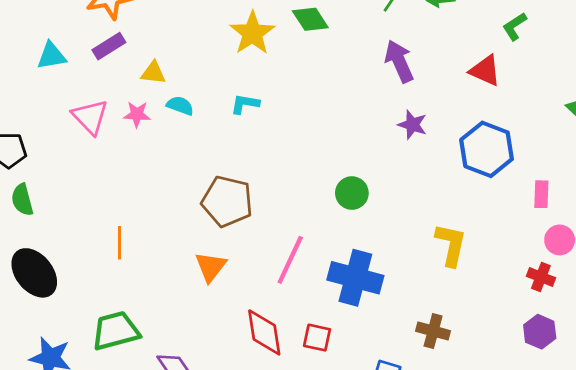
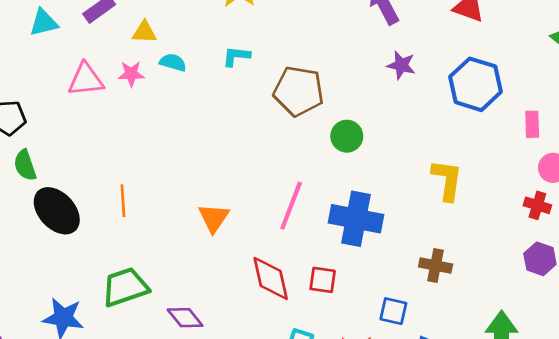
pink triangle: (90, 117) -> (86, 80), turned -48
brown pentagon: (227, 201) -> (299, 91), moved
black ellipse: (34, 273) -> (57, 211), moved

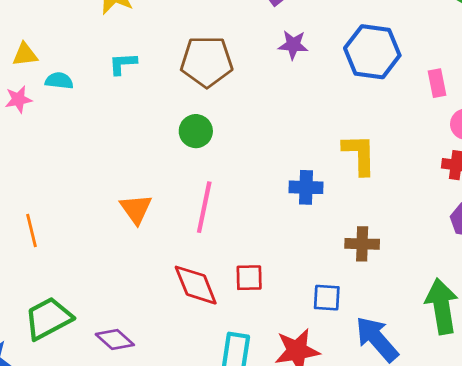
brown pentagon: (299, 91) -> (207, 62), moved
green circle: (347, 136) -> (196, 131), moved
orange triangle: (214, 218) -> (136, 209), moved
blue cross: (356, 219) -> (306, 187), moved, size x0.6

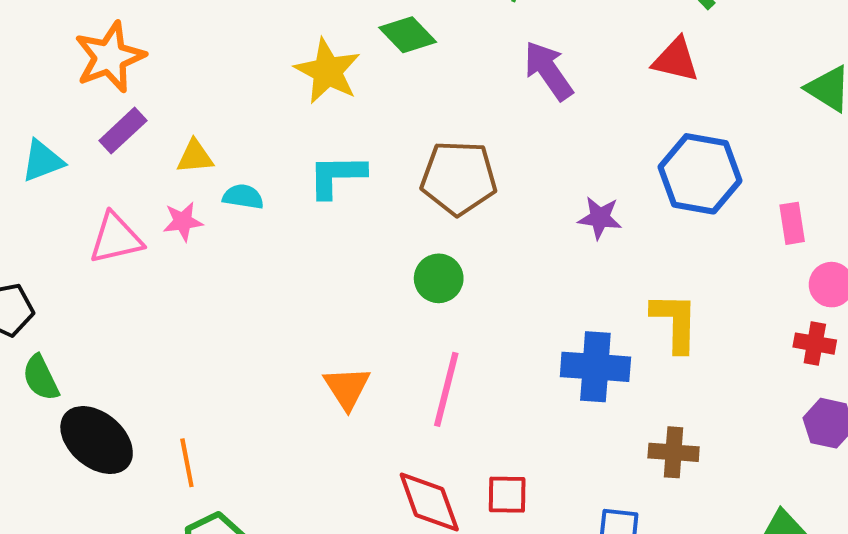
purple star: (293, 45) -> (600, 218), moved
cyan L-shape: (123, 64) -> (337, 176), size x1.4
blue cross: (306, 187) -> (595, 367), size x1.4
orange line: (32, 230) -> (187, 463), moved

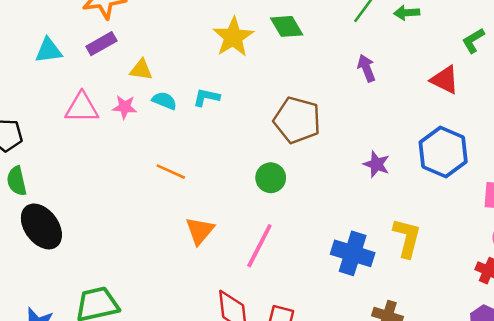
purple arrow: (548, 71) -> (366, 68), size x0.7
cyan L-shape: (337, 176) -> (206, 97), moved, size x0.7
orange line: (187, 463) -> (171, 172), moved, turned -68

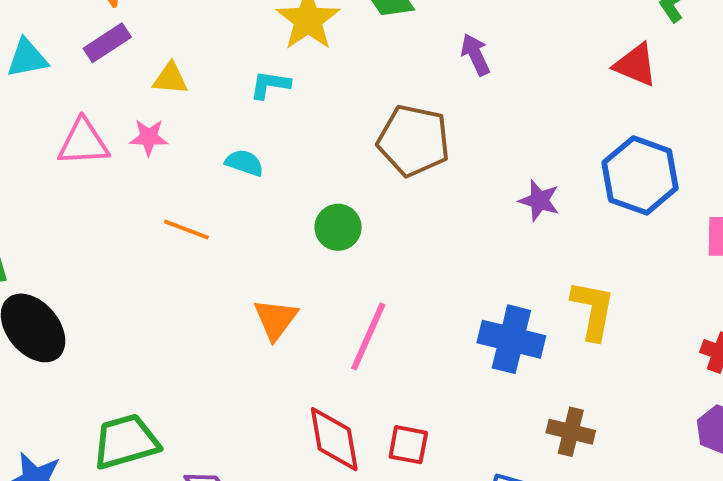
purple arrow: (366, 68) -> (475, 55), moved
cyan L-shape: (206, 97) -> (270, 85), moved
cyan semicircle: (164, 101) -> (244, 163), moved
orange line: (171, 172) -> (186, 230), moved
green circle: (271, 178) -> (338, 227), moved

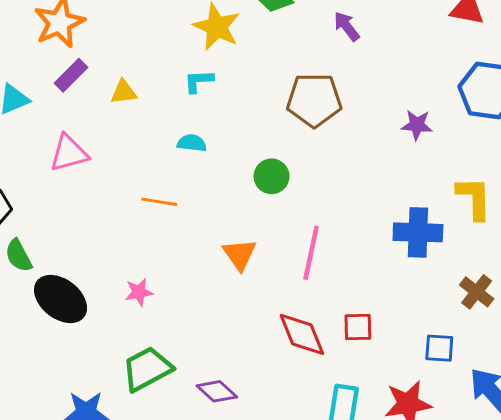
pink star: (149, 137) -> (139, 292), moved
brown cross: (571, 432) -> (477, 292), turned 36

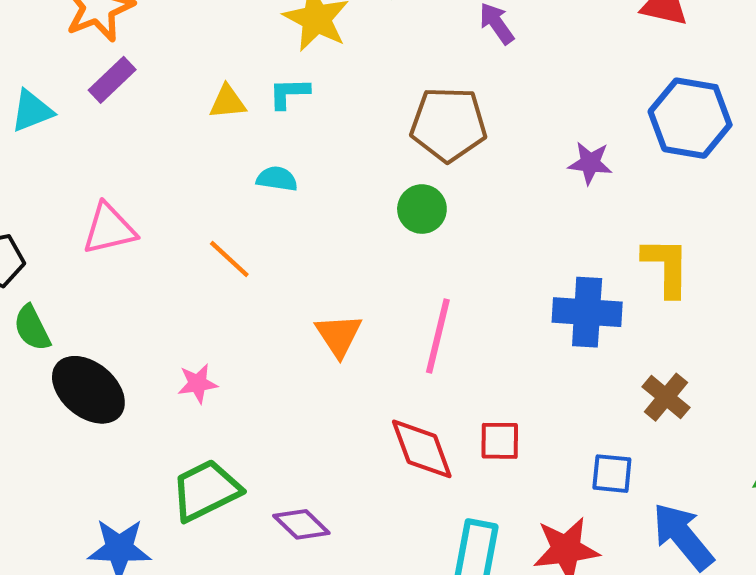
yellow triangle: (124, 92) -> (228, 102), moved
pink triangle: (69, 153) -> (109, 229), moved
green circle: (272, 176) -> (422, 209), moved
orange line: (159, 202) -> (229, 259), turned 32

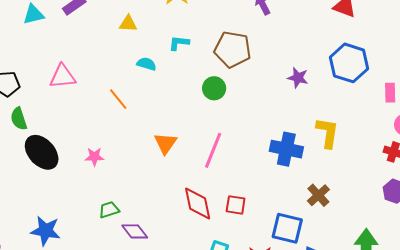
cyan L-shape: (289, 93) -> (179, 43), moved
blue square: (612, 474) -> (287, 228), size x1.5
green trapezoid: (206, 490) -> (109, 210), moved, size x0.6

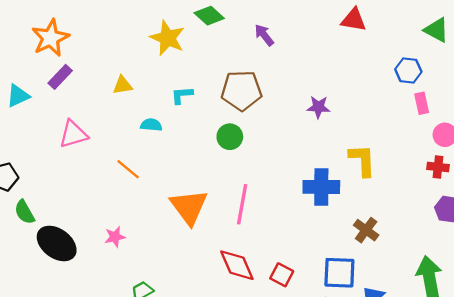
blue hexagon: (349, 63) -> (408, 70), moved, size x0.6
pink triangle: (63, 76) -> (73, 134), moved
orange triangle: (165, 143) -> (189, 207), size x1.5
red square: (236, 205) -> (282, 275), moved, turned 30

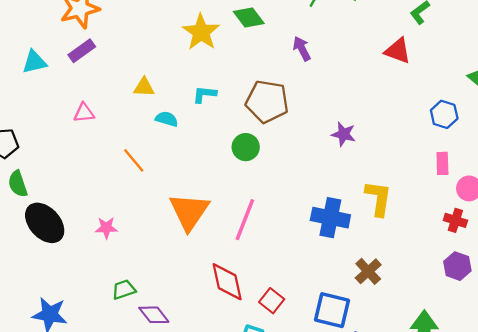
yellow triangle: (123, 85) -> (144, 87), moved
pink rectangle: (422, 103) -> (442, 163), moved
pink triangle: (73, 134) -> (84, 113), size x0.7

